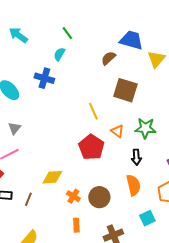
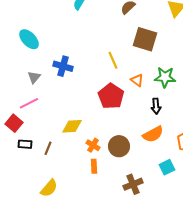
blue cross: (44, 78) -> (63, 66), moved
orange semicircle: (133, 185) -> (153, 134), turned 75
orange rectangle: (76, 225) -> (94, 166), moved

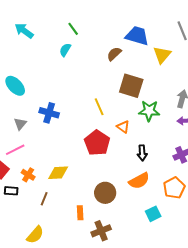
green star: (165, 77) -> (149, 111), moved
orange cross: (93, 145) -> (28, 175), moved
brown line: (48, 148) -> (44, 199), moved
brown cross: (133, 184) -> (101, 231), moved

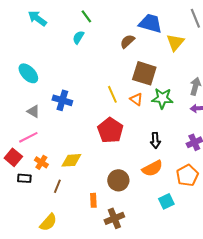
gray triangle: (20, 124) -> (33, 111), turned -40
orange triangle: (123, 127) -> (136, 99), moved

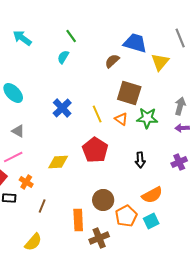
blue cross: (62, 100) -> (62, 108), moved, turned 30
yellow diamond: (71, 160) -> (58, 162), moved
orange semicircle: (152, 168) -> (152, 195), moved
orange pentagon: (187, 175) -> (126, 216), moved
orange rectangle: (93, 200) -> (78, 220), size x1.5

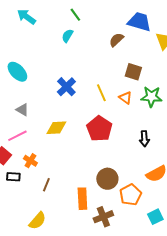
brown square: (129, 93) -> (133, 72), size x0.7
yellow diamond: (58, 162) -> (56, 128), moved
cyan square: (151, 221) -> (155, 217), moved

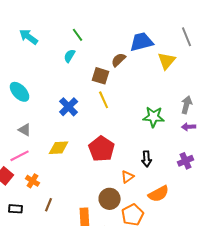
blue trapezoid: (139, 22) -> (142, 42), turned -30
brown square: (133, 72) -> (101, 76), moved
yellow line: (101, 93) -> (104, 100), moved
orange triangle: (125, 98) -> (128, 177), moved, turned 48
black rectangle: (13, 177) -> (16, 209), moved

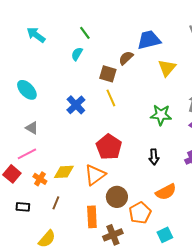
yellow triangle: (167, 61) -> (167, 68), moved
yellow diamond: (59, 148) -> (64, 172), moved
orange triangle: (128, 177) -> (95, 175), moved, size x1.6

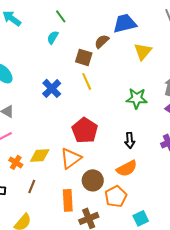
orange semicircle: (166, 192) -> (127, 168), moved

